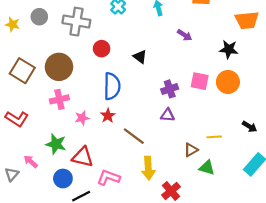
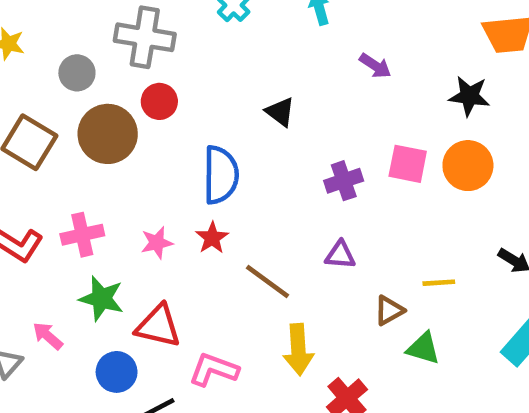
gray circle: (39, 17) -> (77, 73), moved
red circle: (102, 49) -> (159, 101), moved
pink cross: (59, 99) -> (82, 235), moved
purple triangle: (168, 115) -> (340, 255), moved

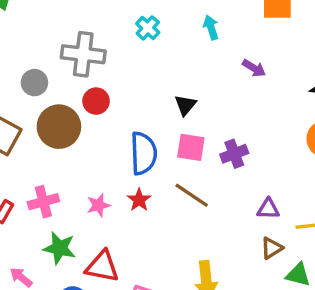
black triangle: (280, 112) -> (185, 105), turned 35
pink square: (408, 164) -> (191, 147), moved
purple triangle: (340, 255) -> (268, 209), moved
brown line: (267, 282) -> (192, 195), moved

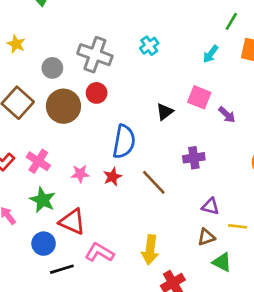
cyan arrow: (211, 27) -> (211, 54), moved, turned -138
purple arrow: (254, 68) -> (227, 115), moved
pink square: (191, 147) -> (199, 97), moved
pink cross: (43, 202) -> (38, 161), turned 35

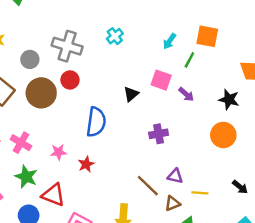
green line: (231, 21) -> (189, 60), moved
red star: (112, 177) -> (86, 164), moved
brown line: (154, 182) -> (148, 186), moved

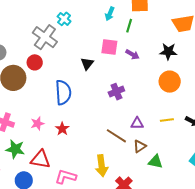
gray cross: (67, 46) -> (45, 37), moved, turned 30
yellow line: (200, 193) -> (167, 120), moved

